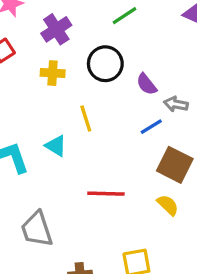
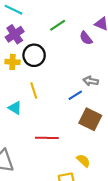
black circle: (105, 64) -> (34, 55), moved
purple semicircle: (147, 84) -> (86, 38), moved
yellow semicircle: (168, 205) -> (83, 161), moved

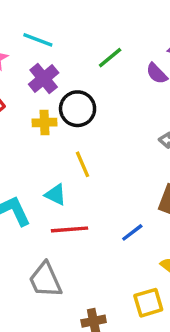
blue line: (75, 95) -> (132, 232), moved
red line: (47, 138) -> (69, 229), moved

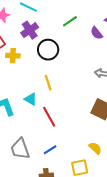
yellow cross: (44, 123) -> (13, 56), moved
red line: (69, 229) -> (49, 117), moved, turned 60
blue line: (132, 232) -> (50, 150), moved

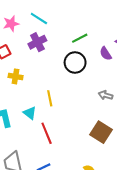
black circle: (48, 50) -> (75, 62), moved
yellow cross: (13, 56) -> (16, 76), moved

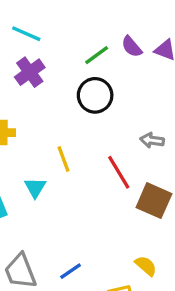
purple semicircle: (106, 54) -> (132, 47), moved
cyan triangle: (30, 113) -> (35, 188), turned 32
red line: (47, 133) -> (119, 172), moved

